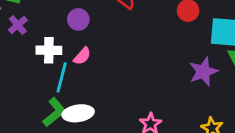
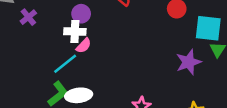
white cross: (49, 50) -> (75, 32), moved
cyan line: (62, 77) -> (65, 64), turned 35

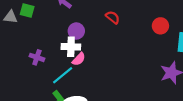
purple cross: (28, 17) -> (37, 57), moved, turned -32

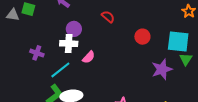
red circle: (160, 26) -> (142, 37), moved
pink semicircle: (79, 59) -> (89, 57), moved

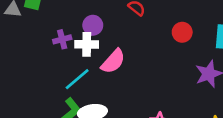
purple cross: (37, 53) -> (62, 39), moved, turned -32
pink semicircle: (89, 57) -> (113, 61), size x1.5

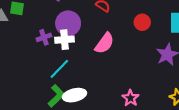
purple circle: (93, 25) -> (68, 23), size x1.5
pink semicircle: (113, 61) -> (104, 43), moved

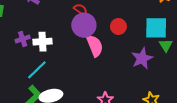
purple circle: (68, 23) -> (84, 25), moved
pink semicircle: (104, 43) -> (95, 46), moved, turned -60

